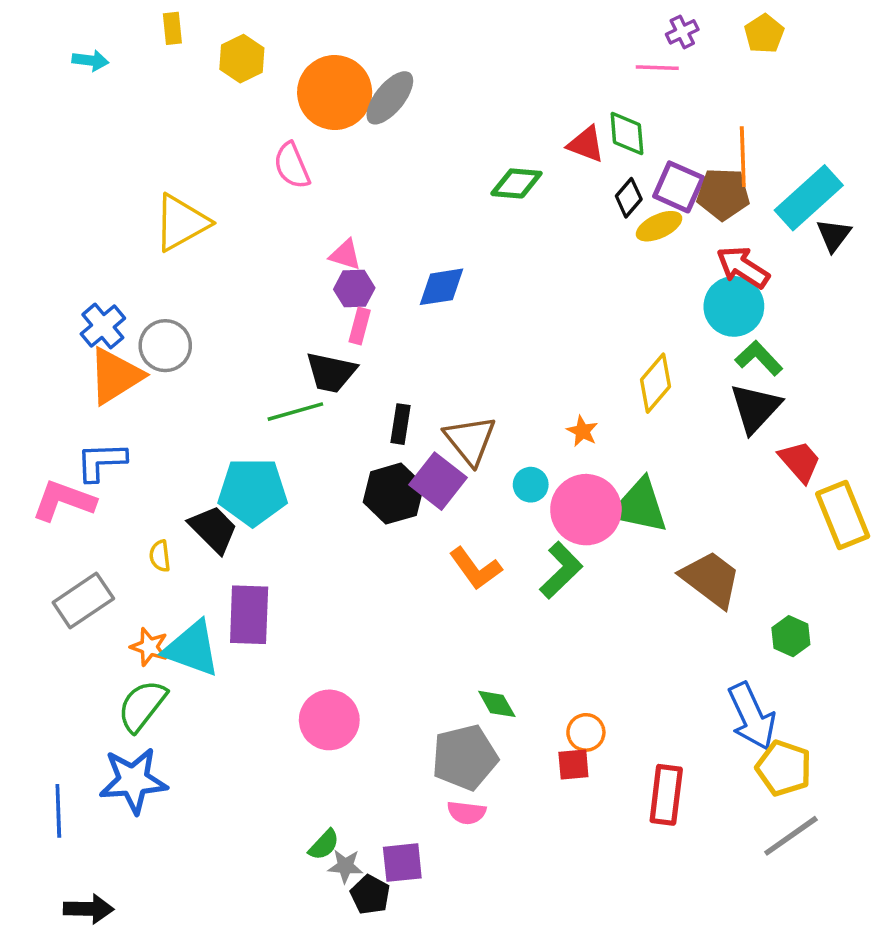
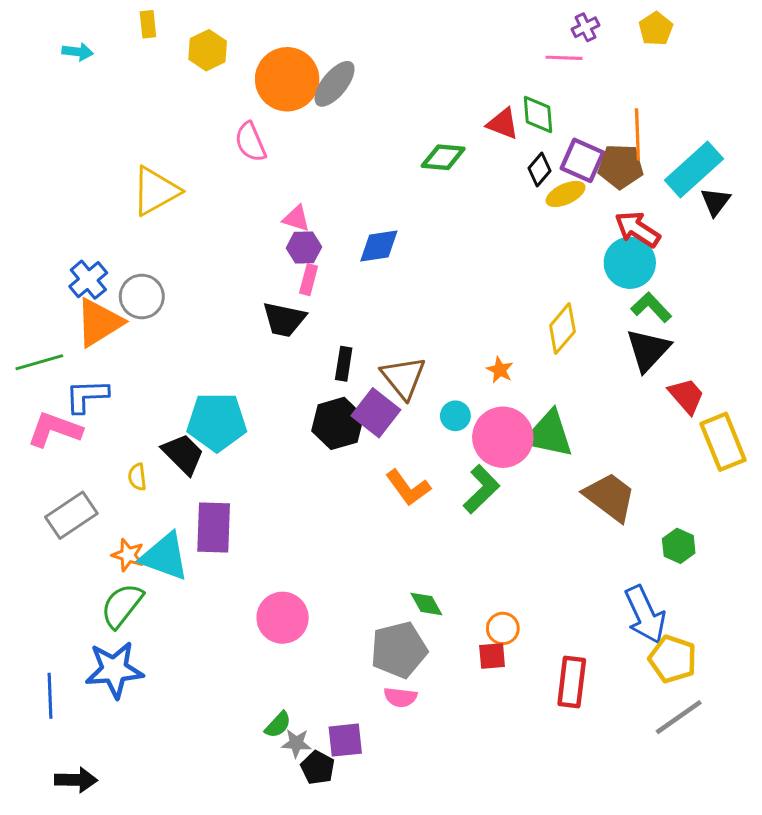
green line: (295, 412) -> (39, 362), moved

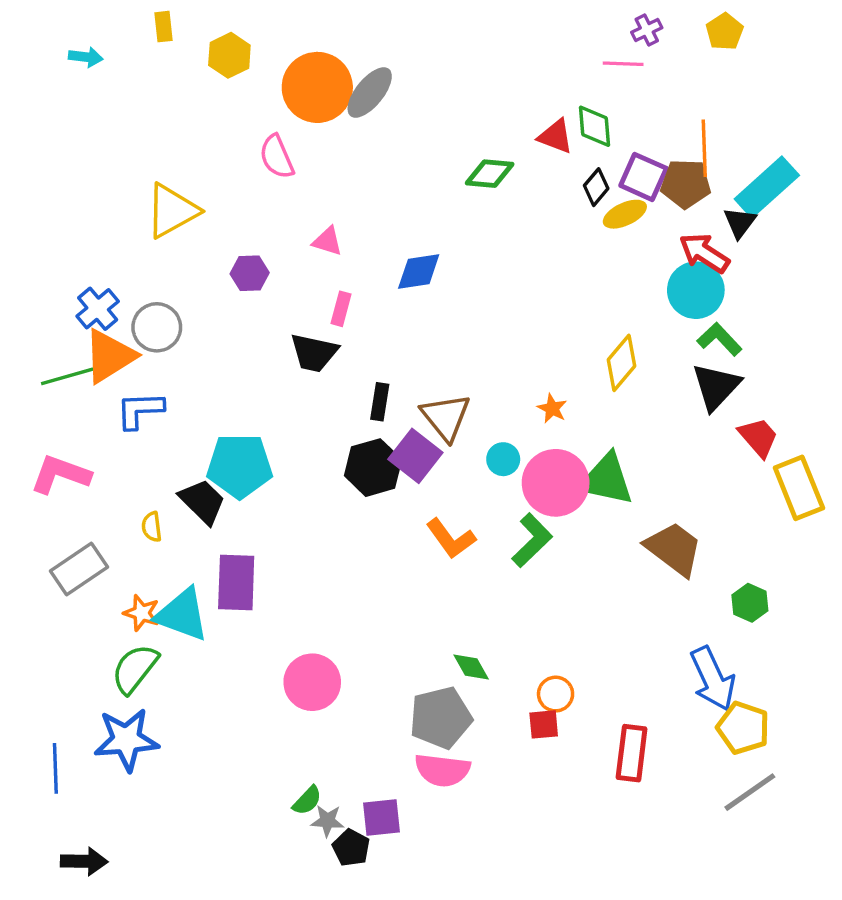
black triangle: (715, 202) -> (740, 223), moved
purple hexagon: (304, 248) -> (250, 273), moved
green line: (39, 362) -> (67, 376), moved
blue L-shape: (87, 396) -> (140, 410), moved
pink semicircle: (400, 697) -> (442, 770), size x1.5

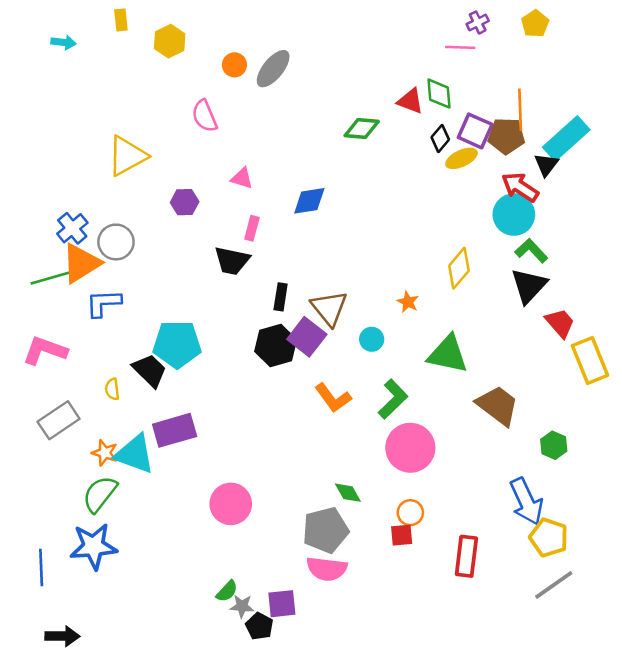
orange circle: (317, 87) -> (234, 65), size x0.5
pink circle: (556, 483) -> (410, 448), moved
purple rectangle: (236, 583) -> (175, 430), turned 72

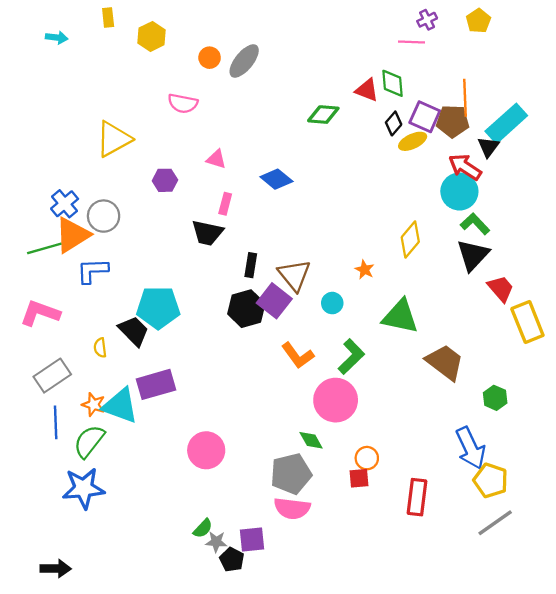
pink semicircle: (205, 116) -> (183, 103), turned -56
blue diamond: (309, 201) -> (276, 179), turned 48
pink circle: (410, 448) -> (336, 400), moved
blue line: (41, 568) -> (56, 422), moved

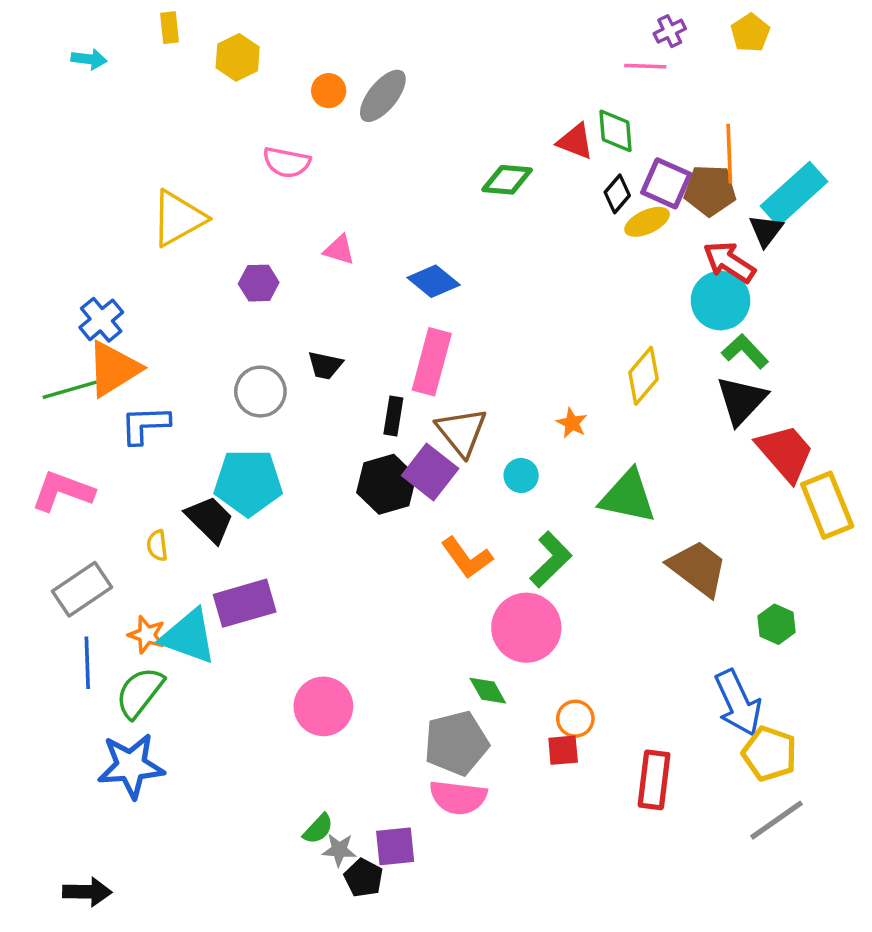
pink rectangle: (225, 204) -> (432, 362), moved, size x1.8
gray circle: (104, 216) -> (260, 392), moved
black trapezoid: (207, 233) -> (325, 365), size x0.7
red trapezoid: (501, 289) -> (785, 453), size x1.4

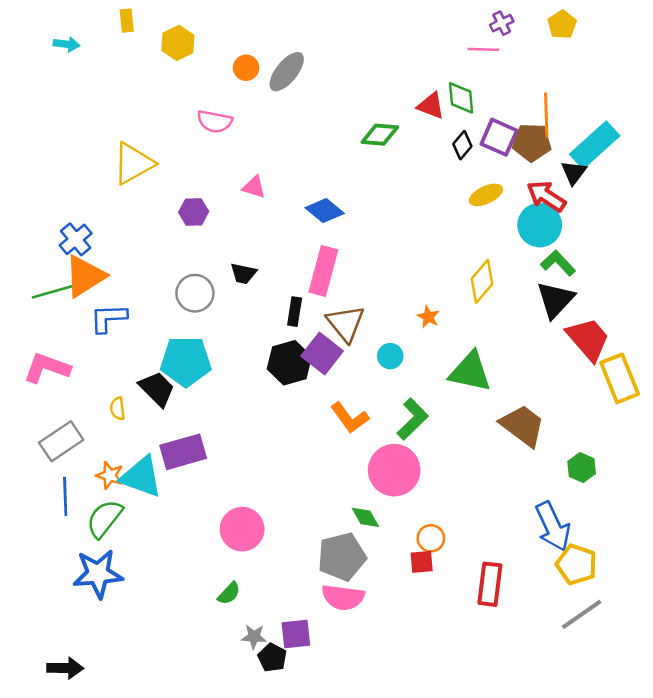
yellow ellipse: (647, 222) -> (486, 195), moved
green semicircle: (318, 829) -> (229, 593), moved

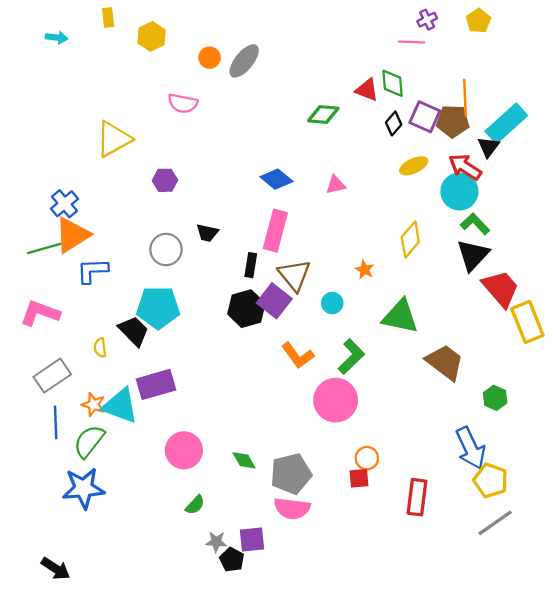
pink triangle: (254, 187) -> (336, 185), moved, turned -30
green diamond: (365, 517) -> (244, 460), moved
pink circle: (242, 529) -> (184, 450), moved
black arrow: (65, 668) -> (56, 569), turned 32

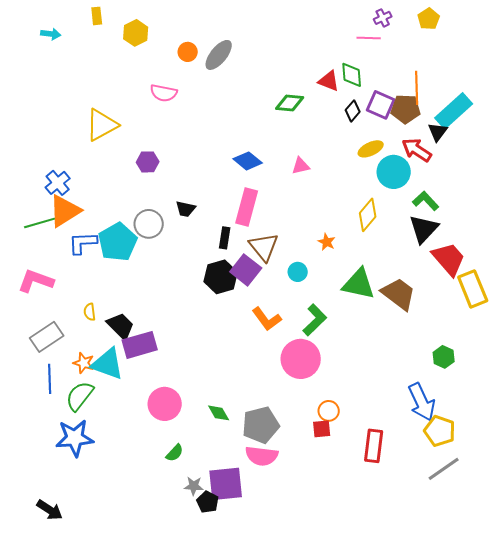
cyan circle: (459, 191) -> (394, 172), moved
cyan pentagon: (158, 308) -> (118, 242), moved, turned -30
black trapezoid: (134, 331) -> (121, 326), moved
brown trapezoid: (445, 362) -> (399, 294), moved
purple square: (252, 540) -> (226, 484), size x1.5

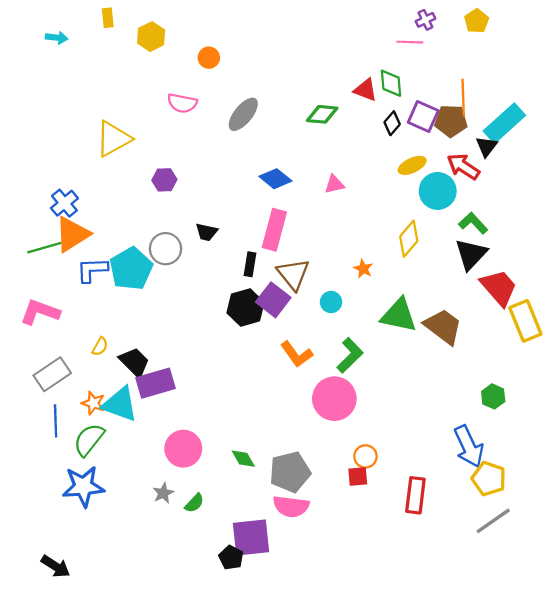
gray ellipse: (219, 55) -> (243, 114), moved
yellow semicircle: (90, 312) -> (100, 346), turned -144
gray star: (194, 486) -> (163, 493), moved, turned -30

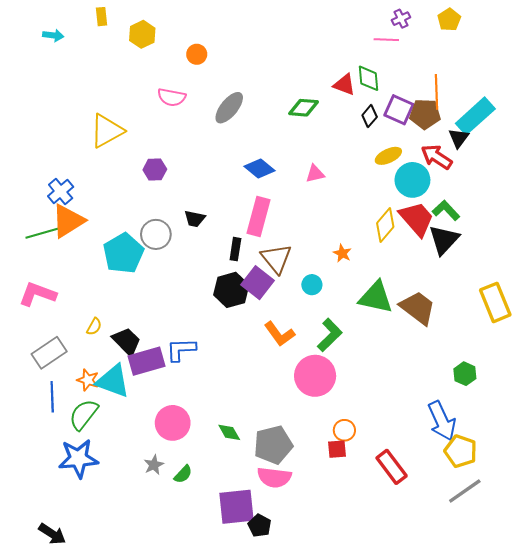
blue L-shape: (92, 270) -> (181, 350), moved
red trapezoid: (499, 288) -> (417, 219), moved
red rectangle: (415, 495) -> (392, 467), turned -44
black pentagon: (231, 558) -> (260, 526), moved

